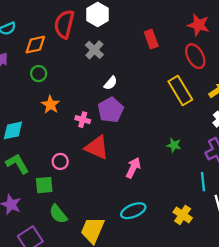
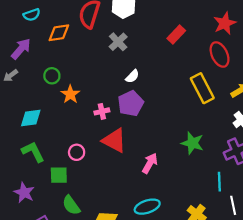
red star: (198, 25) -> (225, 23), turned 30
red rectangle: (151, 39) -> (176, 34), turned 60
green circle: (39, 74) -> (52, 76), moved
pink cross: (83, 120) -> (102, 111), turned -32
green star: (174, 145) -> (192, 143), size x1.5

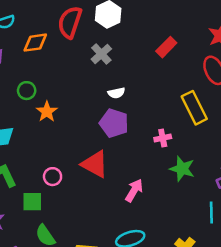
white semicircle: (132, 76) -> (116, 93), turned 32
purple pentagon: (131, 103) -> (114, 123), turned -30
pink cross: (102, 111) -> (163, 138), moved

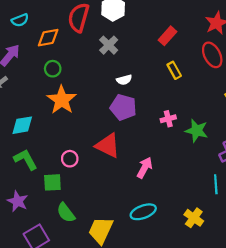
green circle: (27, 91) -> (53, 69), moved
yellow rectangle: (194, 108) -> (174, 70), moved, size x0.6
orange star: (47, 112) -> (62, 100), size x1.5
green star: (182, 169) -> (197, 131), moved

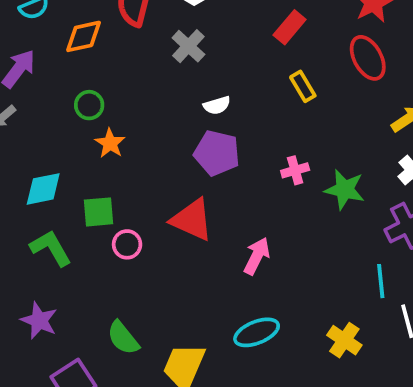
green circle: (53, 69) -> (89, 105), moved
orange star: (62, 100) -> (110, 143), size x0.6
green square: (52, 182) -> (98, 212), moved

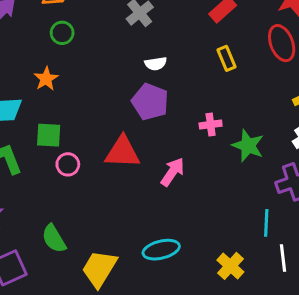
green circle: (89, 105) -> (62, 33), moved
orange star: (110, 143) -> (46, 79), moved
red triangle: (192, 220) -> (123, 152), turned -30
pink arrow: (257, 256) -> (173, 172), moved

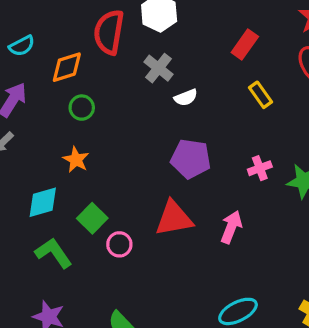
white semicircle: (156, 64) -> (186, 98), moved
green square: (49, 135) -> (92, 218), turned -36

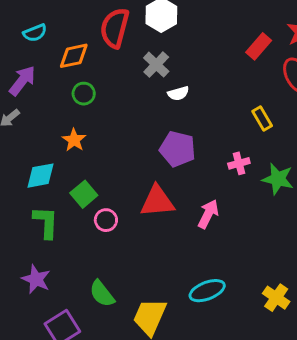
red rectangle: (245, 44) -> (259, 46), moved
yellow rectangle: (261, 95) -> (262, 119), moved
green L-shape: (53, 253) -> (46, 222), turned 32

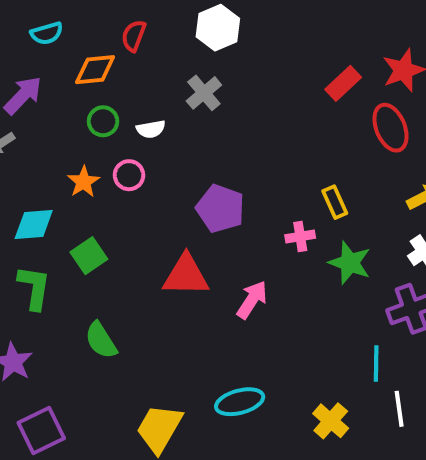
red semicircle: (115, 28) -> (134, 36), moved, size x0.6
white semicircle: (178, 93) -> (151, 129), moved
yellow rectangle: (262, 119) -> (335, 202), moved
pink circle: (106, 220) -> (129, 175), moved
green semicircle: (102, 294) -> (101, 340), moved

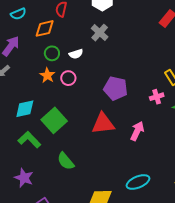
orange star: (84, 182) -> (47, 75), moved
green square: (89, 256) -> (54, 120), size x1.4
green L-shape: (34, 288) -> (29, 140), turned -45

